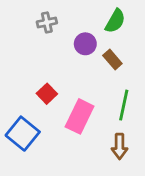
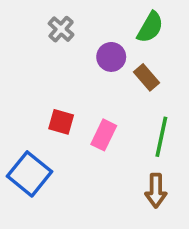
gray cross: (47, 22) -> (61, 29), turned -36
red square: (47, 94) -> (61, 122), turned -30
pink rectangle: (80, 116) -> (104, 135), moved, size x0.7

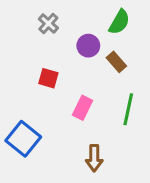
red square: (61, 122) -> (48, 78), moved
brown arrow: (156, 191) -> (94, 158), moved

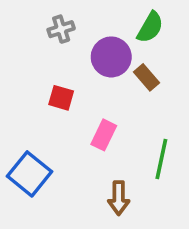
gray cross: (48, 23) -> (61, 29), turned 30
purple circle: (88, 46) -> (111, 57), size x1.4
green line: (128, 109) -> (161, 159), moved

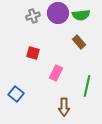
green semicircle: (150, 27) -> (81, 15), turned 54
purple circle: (111, 57) -> (58, 13), moved
blue square: (30, 174) -> (16, 94), size x0.7

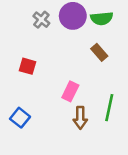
gray cross: (33, 16) -> (41, 20), turned -32
red square: (33, 53) -> (28, 66), moved
brown arrow: (64, 107) -> (80, 118), moved

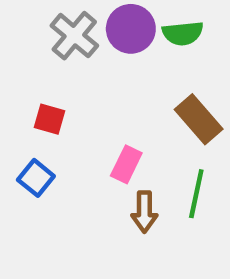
gray cross: (41, 20) -> (74, 36), size x1.5
brown rectangle: (99, 52) -> (199, 119), moved, size x1.5
blue square: (20, 118) -> (36, 178), moved

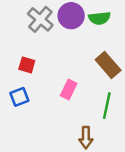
blue square: (36, 178) -> (19, 97), turned 30
brown arrow: (144, 212) -> (86, 138), moved

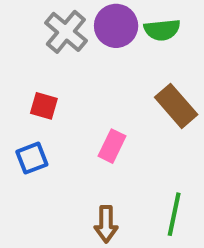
green line: (107, 106) -> (174, 214), moved
brown arrow: (86, 138) -> (106, 224), moved

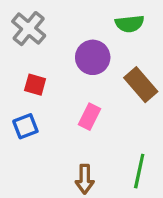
purple circle: (116, 26) -> (93, 57), moved
gray cross: (66, 32) -> (29, 29), moved

